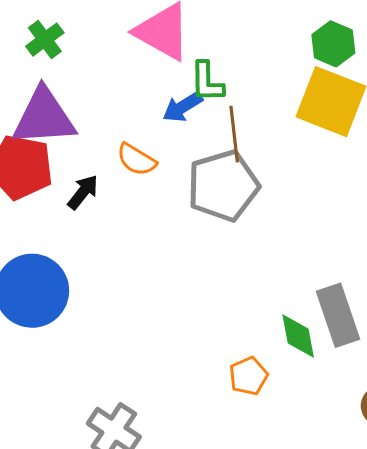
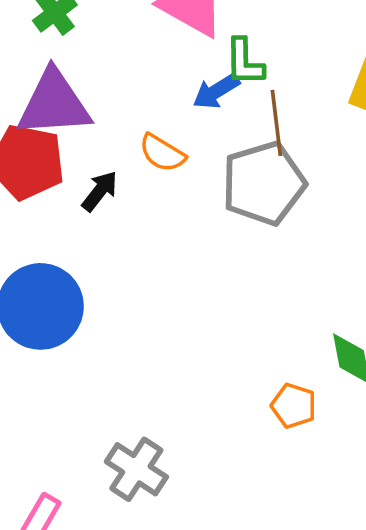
orange pentagon: (248, 376) -> (294, 406), turned -30

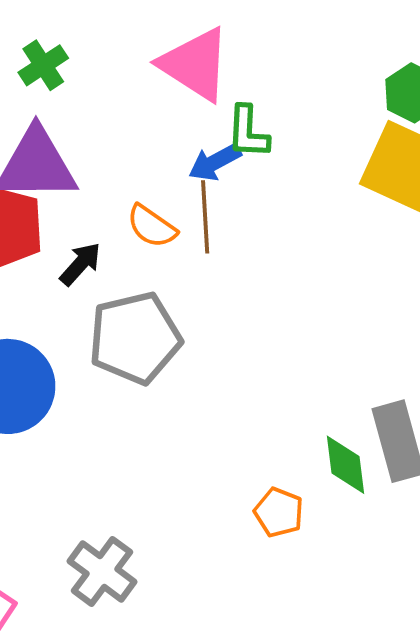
brown line: (276, 123) -> (205, 217), moved
gray pentagon: (264, 183) -> (135, 338), moved

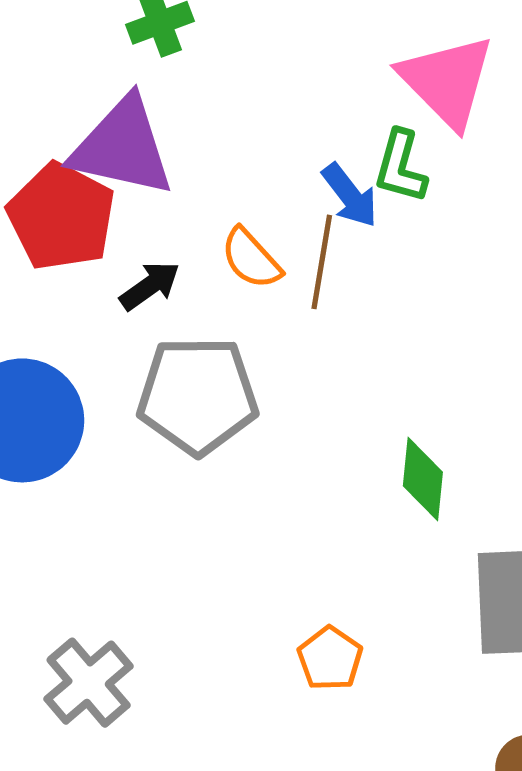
pink triangle: (195, 64) -> (447, 81), moved
blue arrow: (215, 162) -> (350, 195), turned -112
green diamond: (346, 465) -> (423, 479), moved

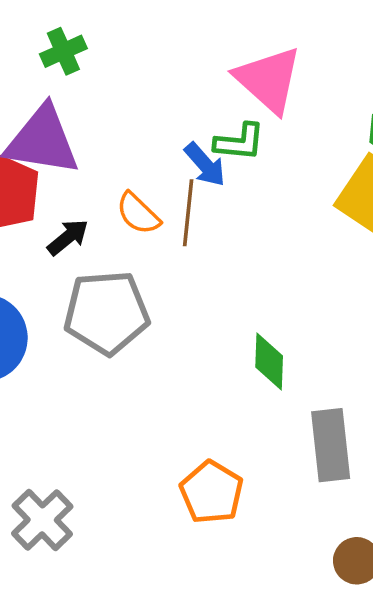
green L-shape: (400, 167) -> (239, 142), turned -96
orange pentagon: (330, 659) -> (212, 492), size x1.4

